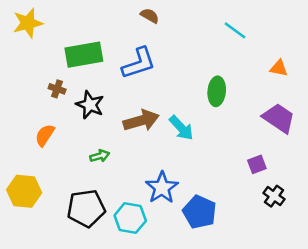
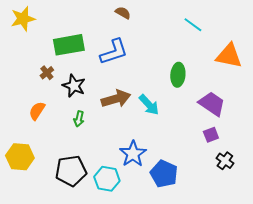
orange triangle: (279, 68) -> (229, 56), size x1.8
brown cross: (57, 89) -> (47, 73), turned 32
purple trapezoid: (279, 118) -> (212, 104), moved
green arrow: (100, 156) -> (79, 119), moved, turned 119

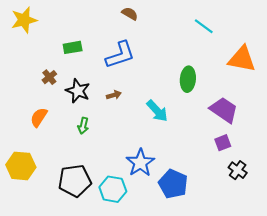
green rectangle: (69, 45) -> (73, 47), size x0.6
brown arrow: (116, 99) -> (114, 95), moved, size x0.5

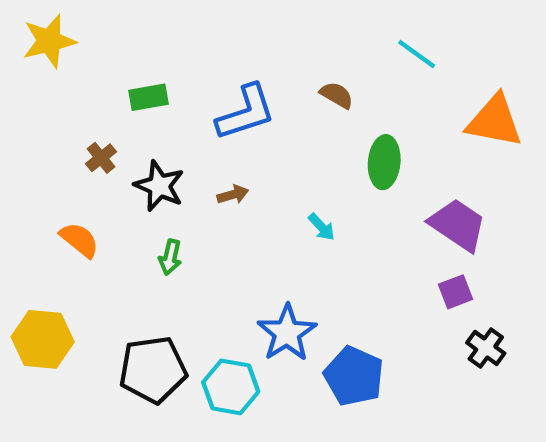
brown semicircle: (130, 14) -> (337, 95), moved
cyan arrow: (157, 111) -> (321, 227), size x0.6
orange semicircle: (39, 117) -> (79, 240), turned 96

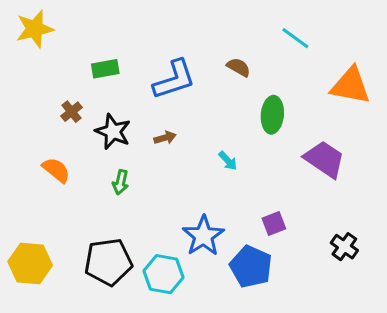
purple square: (456, 292) -> (274, 224), moved
yellow hexagon: (43, 339) -> (30, 263), moved

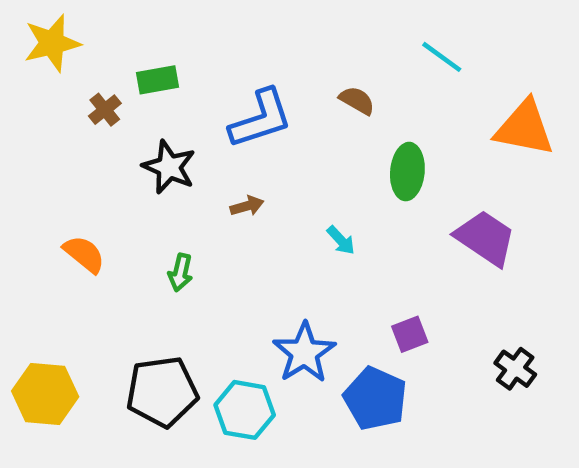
green rectangle: (105, 69) -> (158, 80), moved
brown cross: (72, 112) -> (105, 110), moved
black star: (113, 132) -> (169, 167), moved

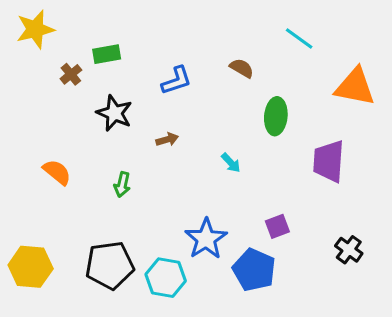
blue L-shape: (261, 119) -> (176, 81), size x0.7
purple trapezoid: (485, 238) -> (329, 161), turned -120

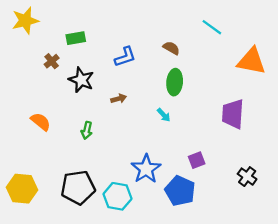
brown cross: (71, 74) -> (52, 61), moved
green ellipse: (276, 116) -> (175, 82), moved

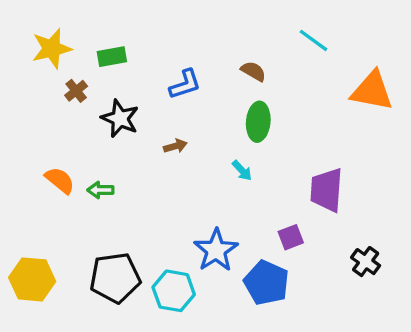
yellow star: (25, 21) -> (52, 49), moved
purple trapezoid: (233, 114) -> (327, 190), moved
green arrow: (87, 130) -> (100, 190), moved, turned 77

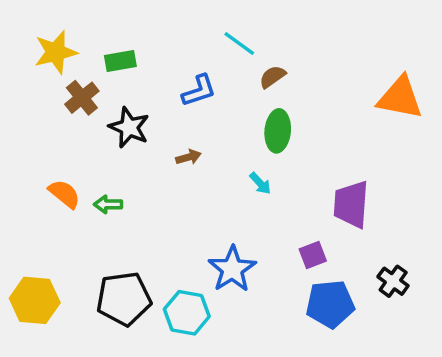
cyan line: (314, 40) -> (239, 43), moved
brown semicircle: (253, 71) -> (272, 77), turned -65
brown cross: (76, 91) -> (82, 98), size x1.4
blue pentagon: (266, 283) -> (330, 304), moved, turned -30

